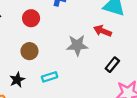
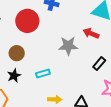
red circle: (31, 18) -> (27, 21), size x1.5
brown circle: (29, 51) -> (17, 53), moved

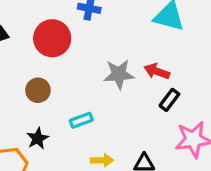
red arrow: (91, 33) -> (157, 71), moved
black star: (14, 76) -> (38, 138), moved

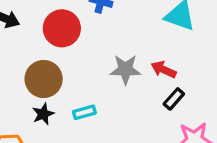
brown circle: (38, 90) -> (44, 79), size x1.5
black star: (38, 138) -> (43, 114), moved

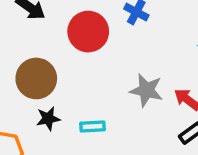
brown circle: (44, 79) -> (36, 78), moved

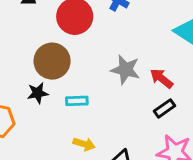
brown circle: (36, 78) -> (52, 61), moved

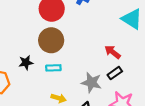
brown circle: (52, 61) -> (51, 40), moved
gray star: (125, 70) -> (92, 83), moved

